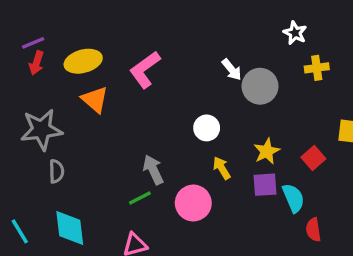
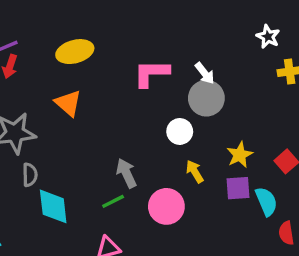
yellow ellipse: (83, 61) -> (75, 52), moved
pink L-shape: (145, 70) -> (151, 73), moved, turned 36
gray circle: (260, 86) -> (206, 98), moved
cyan diamond: (70, 228) -> (53, 206), moved

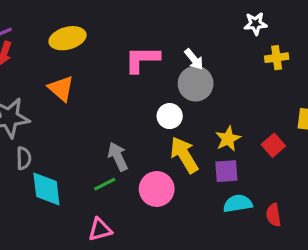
white star: (268, 37) -> (256, 24), turned -30
yellow arrow: (195, 171) -> (184, 155), size x1.6
cyan semicircle: (266, 201) -> (238, 204), moved, turned -76

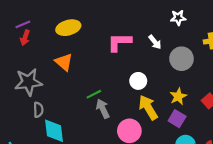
white star: (256, 24) -> (178, 18), moved
gray circle: (196, 84) -> (182, 59), moved
purple square: (226, 171) -> (177, 119), turned 35
green line: (105, 184) -> (94, 94), moved

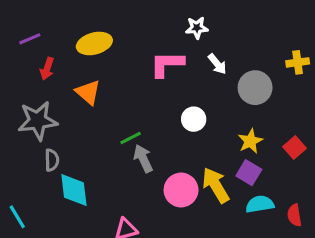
white star: (178, 18) -> (197, 28), moved
red arrow: (25, 38) -> (47, 69), moved
yellow arrow: (148, 108) -> (216, 185), moved

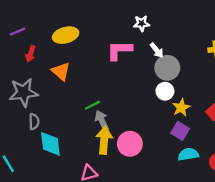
gray circle: (255, 88) -> (167, 68), moved
white circle: (194, 119) -> (165, 91), moved
yellow arrow: (216, 185) -> (104, 140), moved, turned 36

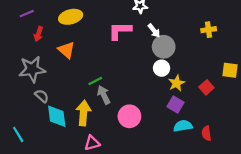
gray semicircle: (34, 122) -> (42, 96), turned -48
yellow arrow: (104, 140) -> (83, 113), moved

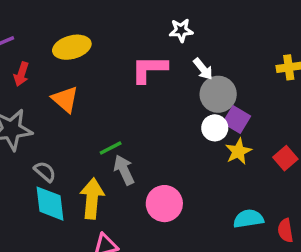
gray semicircle: (42, 96) -> (45, 172), moved
purple square: (175, 105) -> (237, 119), moved

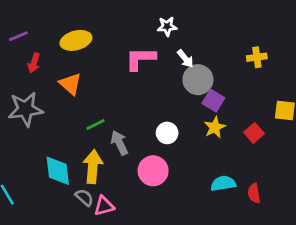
white circle: (215, 128) -> (167, 133), moved
green line: (111, 148) -> (96, 125), moved
gray semicircle: (45, 172) -> (84, 197), moved

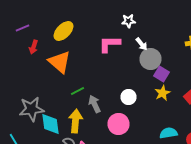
yellow ellipse: (76, 40) -> (64, 31), turned -30
orange triangle: (70, 84) -> (60, 62), size x1.4
gray star: (25, 109) -> (32, 109), moved

